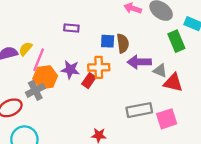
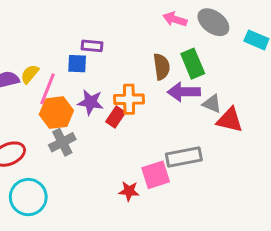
blue square: (108, 41) -> (77, 64), moved
green rectangle: (176, 41) -> (193, 64), moved
gray cross: (35, 90) -> (62, 142), moved
pink square: (167, 119) -> (156, 175), moved

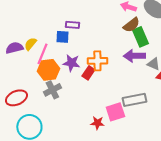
brown semicircle: (162, 67) -> (131, 25), moved, turned 60

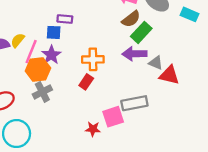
green rectangle: (140, 37) -> (141, 32), turned 66
purple star: (71, 63) -> (51, 55), moved, turned 30
red rectangle: (88, 73) -> (86, 82), moved

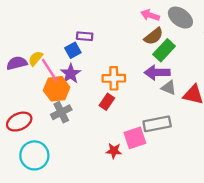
blue square: (54, 32) -> (73, 50), turned -32
pink line: (31, 52) -> (50, 70), turned -55
gray triangle: (156, 63) -> (169, 88), moved

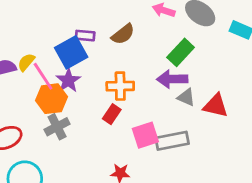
brown semicircle: (154, 36) -> (123, 34), moved
blue square: (73, 50) -> (71, 52), size x1.6
pink square: (135, 138) -> (145, 135), moved

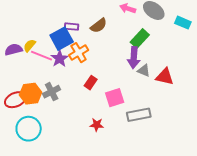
pink line: (43, 76) -> (42, 56), turned -35
purple arrow: (172, 79) -> (134, 58), turned -85
orange cross: (120, 86) -> (79, 53), moved, turned -30
orange hexagon: (51, 99) -> (31, 94), moved
gray rectangle: (172, 141) -> (139, 115), moved

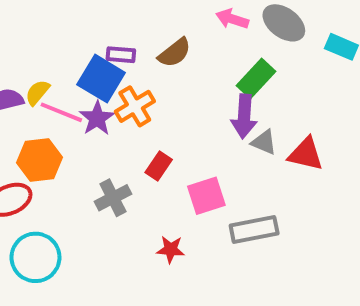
blue square: (62, 39) -> (101, 79), turned -30
gray cross: (52, 92) -> (113, 198), moved
orange hexagon: (31, 94) -> (39, 160), moved

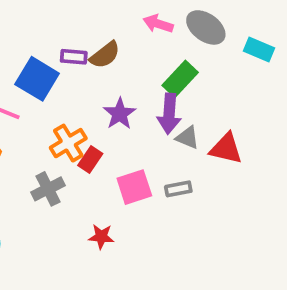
purple rectangle: (121, 55) -> (74, 57), moved
orange cross: (135, 106) -> (68, 143), moved
purple star: (97, 118) -> (120, 114), moved
gray rectangle: (254, 230) -> (178, 189), moved, size x0.6

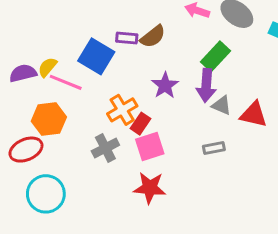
pink square: (134, 187) -> (150, 147), moved
red star: (101, 237) -> (150, 188), size x1.5

